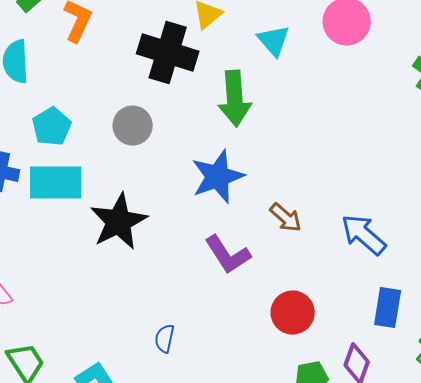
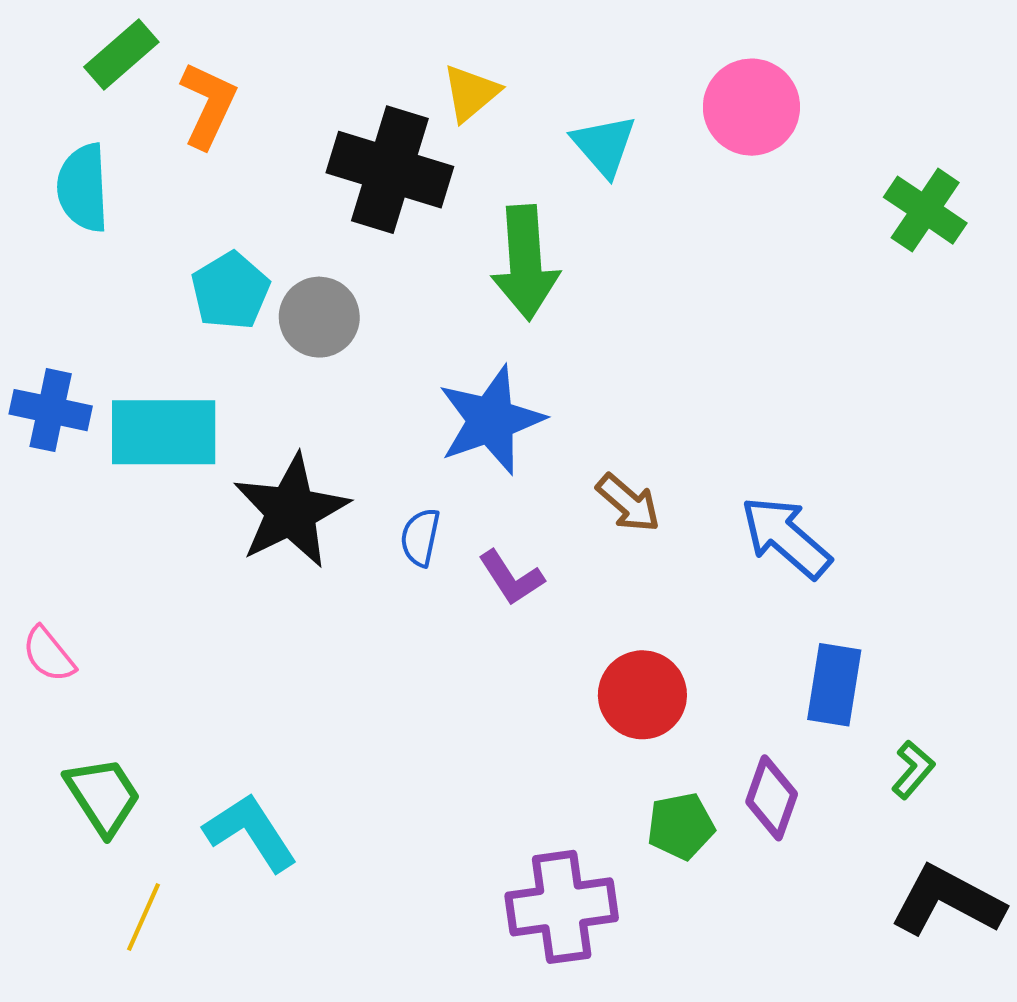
cyan pentagon: (52, 127) -> (230, 291), moved
purple L-shape: (228, 255) -> (511, 578), size x0.7
blue semicircle: (165, 339) -> (420, 537), moved

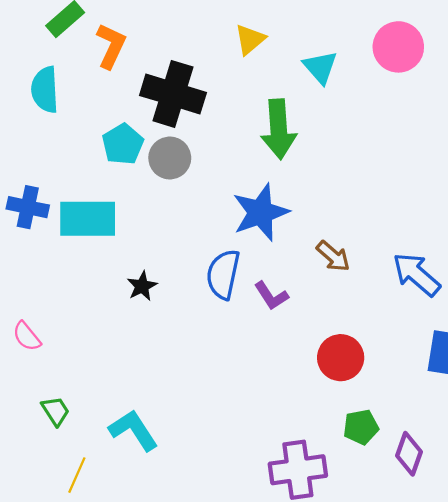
black cross: (390, 170) -> (173, 94), moved
black star: (291, 511) -> (142, 286), moved, size x0.5
blue semicircle: (420, 537) -> (223, 274), size x1.6
green trapezoid: (103, 796) -> (56, 411), size x0.7
purple diamond: (772, 798) -> (409, 454), moved

